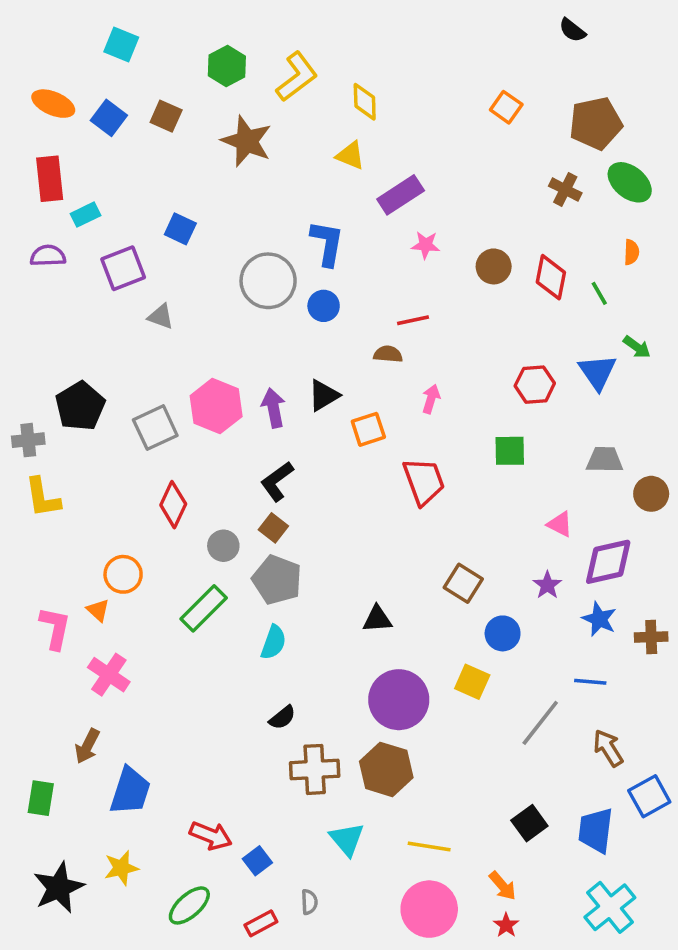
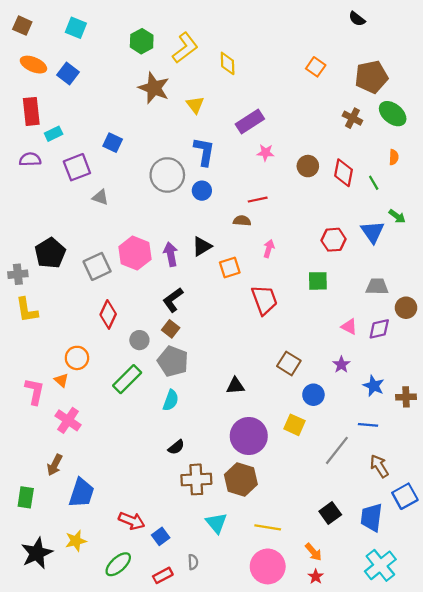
brown square: (166, 116) -> (22, 26), moved
yellow triangle: (350, 155) -> (195, 105), moved, turned 30
purple diamond: (608, 562) -> (379, 329), moved, size x0.7

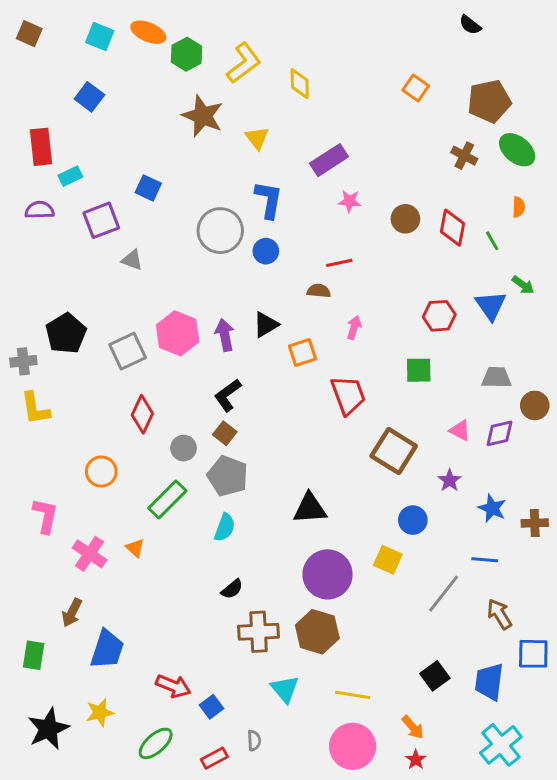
orange ellipse: (33, 65) -> (148, 32), moved
brown square: (289, 363) -> (394, 451), moved, size x1.4
orange triangle: (61, 380) -> (135, 548), moved
black triangle: (235, 386) -> (310, 508), size x1.4
blue square: (405, 496) -> (533, 654), turned 30

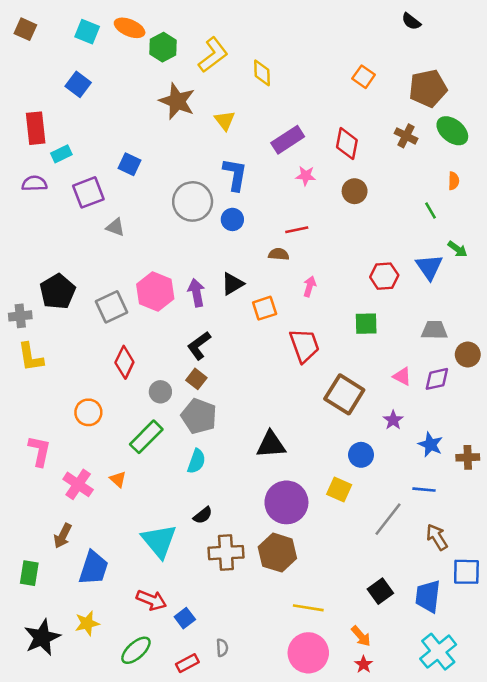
red diamond: (452, 228) -> (347, 144), moved
cyan triangle: (285, 689) -> (159, 541), moved, size x1.4

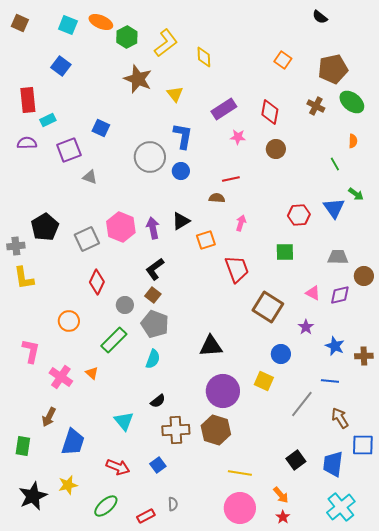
cyan triangle: (159, 541) -> (124, 421), size x0.7
blue square: (185, 618) -> (158, 465), moved

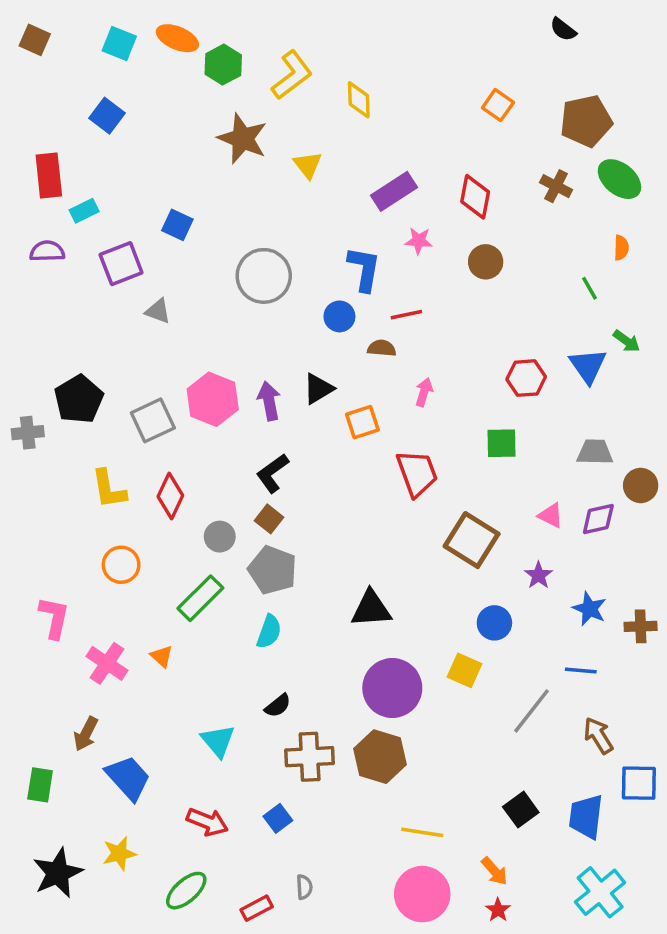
blue L-shape: (183, 136) -> (364, 269), moved
blue circle: (181, 171) -> (339, 316), moved
yellow L-shape: (24, 278) -> (109, 489), moved
blue trapezoid: (73, 442) -> (128, 778), turned -60

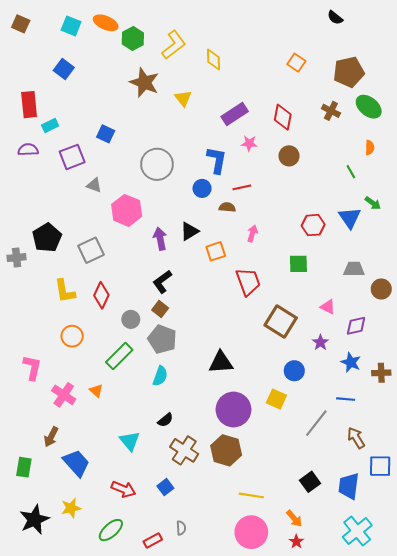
pink hexagon: (213, 399) -> (127, 210), moved
purple diamond: (598, 519) -> (356, 326), moved
brown cross: (310, 757) -> (184, 450), turned 36

